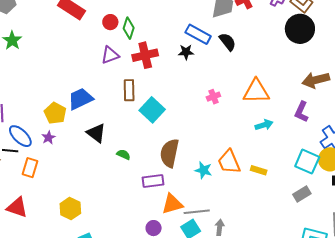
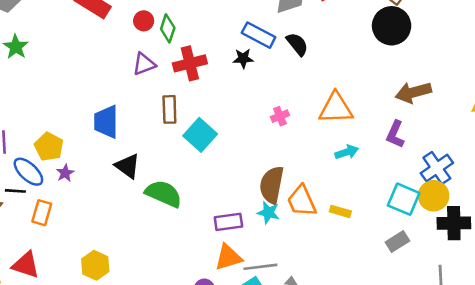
blue trapezoid: (80, 99) -> (106, 122), turned -64
yellow pentagon: (55, 113) -> (49, 147), moved
brown semicircle: (169, 153) -> (272, 185), moved
green semicircle: (123, 155) -> (164, 194), size x2.0
purple rectangle: (153, 181) -> (228, 222), moved

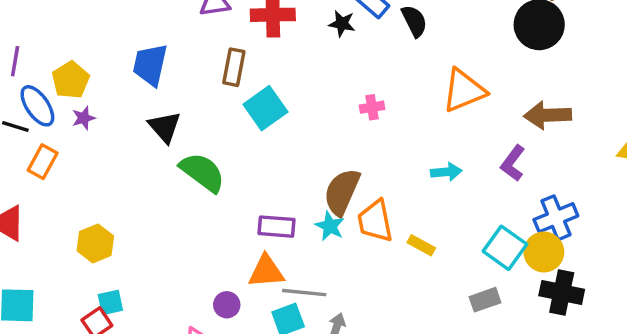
orange triangle: (336, 108) -> (464, 90), moved, turned -33

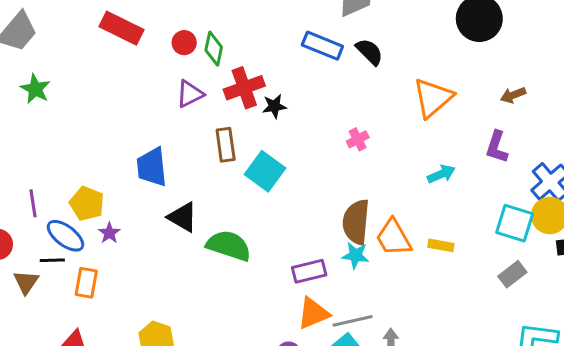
black star: (342, 24) -> (274, 106), moved
brown arrow: (548, 115) -> (513, 95), size x0.6

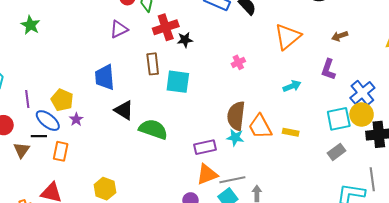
purple triangle: (190, 94) -> (119, 29), moved
cyan square: (265, 171) -> (178, 82), turned -30
cyan square: (515, 223) -> (339, 119), turned -30

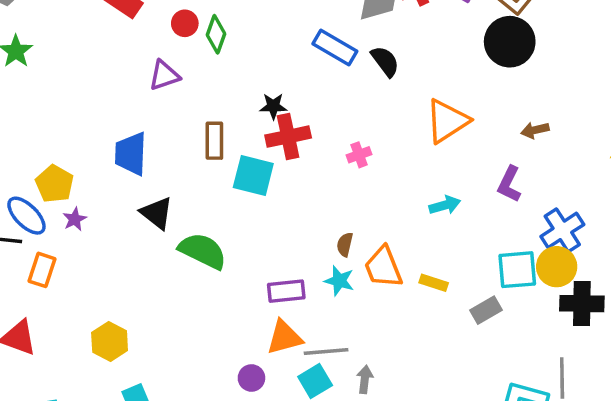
red cross: (166, 27) -> (288, 137), moved
brown semicircle: (236, 116) -> (345, 244), size x0.5
gray rectangle: (337, 152) -> (486, 310), moved

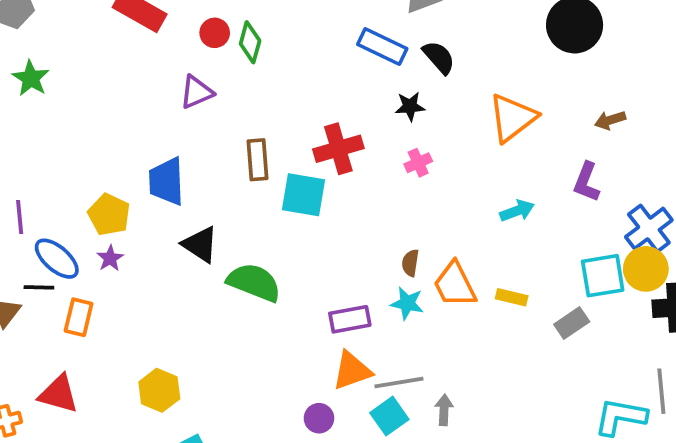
black star: (273, 106) -> (410, 106), moved
yellow pentagon: (55, 184) -> (109, 215), moved

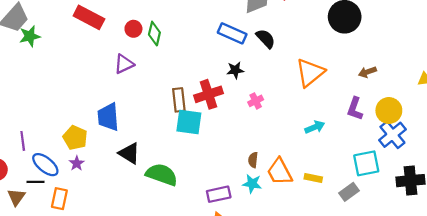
green star: (31, 78) -> (30, 36), moved, turned 30
black star: (410, 106) -> (235, 70), moved
brown rectangle: (258, 160) -> (179, 100), moved
yellow circle: (646, 269) -> (389, 111), moved

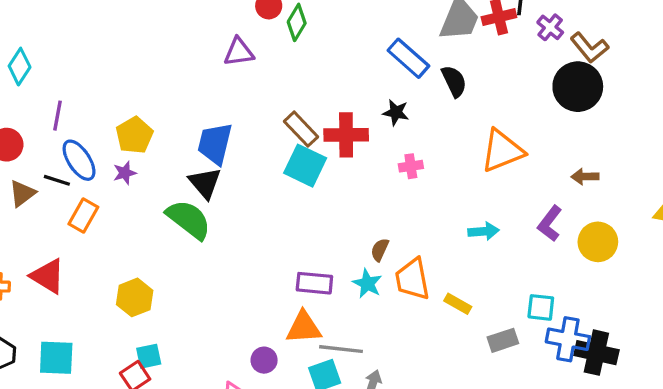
brown rectangle: (179, 100) -> (301, 129), turned -55
blue trapezoid: (108, 117) -> (215, 144), moved
blue cross: (392, 135) -> (568, 339), moved, turned 32
cyan square: (366, 163) -> (541, 307), size x0.7
green semicircle: (162, 174) -> (189, 219), moved

